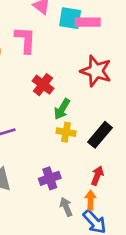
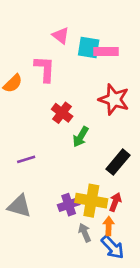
yellow cross: (66, 132) -> (91, 201), moved, size x1.6

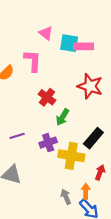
yellow cross: (91, 201) -> (71, 156), moved
red arrow: (115, 202) -> (100, 172), moved
purple cross: (69, 205) -> (48, 143), moved

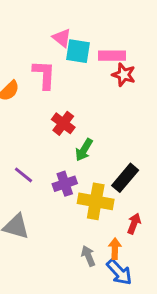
cyan square: (69, 43) -> (78, 51), moved
red star: (90, 86) -> (124, 75), moved, size x0.7
purple line: (17, 136) -> (23, 175), turned 56

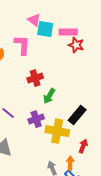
red cross: (63, 123) -> (35, 78), turned 35

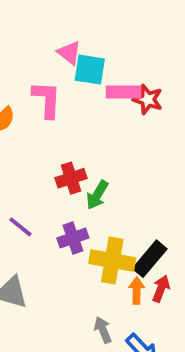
pink rectangle: (68, 32) -> (123, 92), moved
red cross: (35, 78) -> (71, 178), moved
black rectangle: (77, 115) -> (150, 259), moved
orange arrow: (70, 163) -> (137, 290), moved

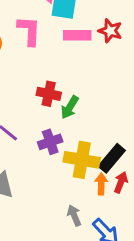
pink rectangle: (123, 92) -> (77, 35), moved
red cross: (71, 178) -> (49, 94), turned 30

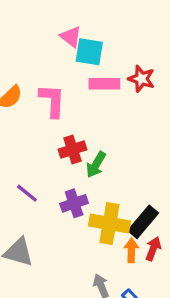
pink L-shape: (29, 31) -> (52, 101), moved
red cross: (49, 94) -> (72, 149), turned -30

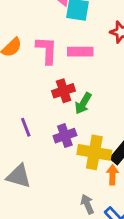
pink rectangle: (104, 84) -> (80, 52), moved
purple line: (27, 193) -> (26, 127), turned 30

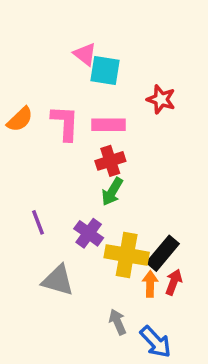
red cross: (64, 91) -> (110, 161), moved
purple cross: (65, 136) -> (89, 233), turned -35
gray triangle: (19, 176) -> (58, 280), moved

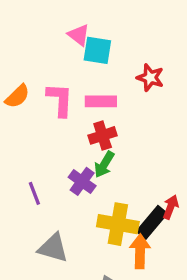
purple cross: (89, 233) -> (82, 181), moved
red arrow: (174, 282) -> (171, 207), moved
orange arrow: (150, 284) -> (140, 251), size x1.4

